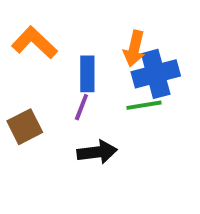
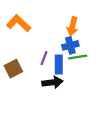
blue rectangle: (87, 74) -> (59, 64), moved
blue cross: (156, 74) -> (70, 45), moved, size x0.7

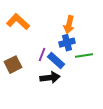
green line: (78, 57) -> (84, 56), moved
blue rectangle: (59, 64) -> (56, 61), turned -48

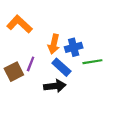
orange arrow: (69, 25) -> (54, 44), moved
purple line: (42, 55) -> (31, 64), moved

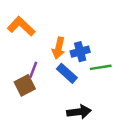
brown square: (14, 72) -> (25, 85), moved
black arrow: (55, 86) -> (79, 112), moved

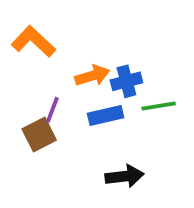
orange arrow: (58, 48) -> (92, 76), turned -120
blue rectangle: (67, 73) -> (106, 116), turned -55

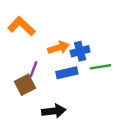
black arrow: (125, 176) -> (54, 111), moved

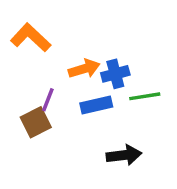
black arrow: (54, 111) -> (124, 155), moved

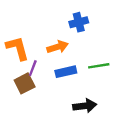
orange L-shape: (31, 38) -> (18, 48), moved, turned 32
blue cross: (115, 74) -> (79, 22), moved

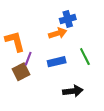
orange arrow: (58, 47) -> (58, 33), moved
green line: (99, 66) -> (85, 57), turned 72

